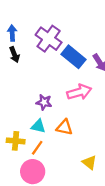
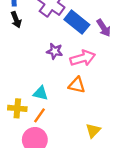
purple star: (44, 102) -> (55, 51), moved
orange triangle: (64, 127) -> (77, 85), moved
yellow triangle: (89, 163) -> (93, 131), turned 35

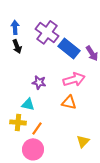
purple star: (55, 51) -> (39, 82), moved
cyan triangle: (41, 93) -> (28, 104), moved

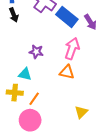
pink arrow: (74, 79) -> (72, 49), turned -55

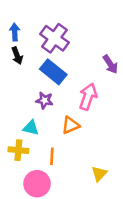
blue rectangle: (67, 17) -> (53, 72), moved
orange triangle: (67, 72) -> (71, 125), moved, turned -35
orange line: (34, 99) -> (52, 156), moved, turned -32

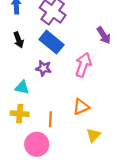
black arrow: (17, 56) -> (19, 40), moved
orange triangle: (71, 125) -> (81, 107), moved
cyan triangle: (31, 128) -> (22, 88), moved

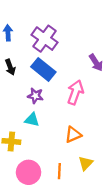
cyan triangle: (22, 88) -> (32, 120), moved
orange line: (50, 119) -> (59, 171), moved

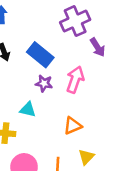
purple cross: (45, 39) -> (75, 21), moved, turned 30
purple star: (35, 96) -> (44, 83), moved

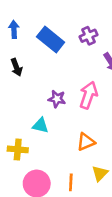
purple cross: (75, 21) -> (88, 36), size x0.6
blue rectangle: (40, 55) -> (51, 40), moved

